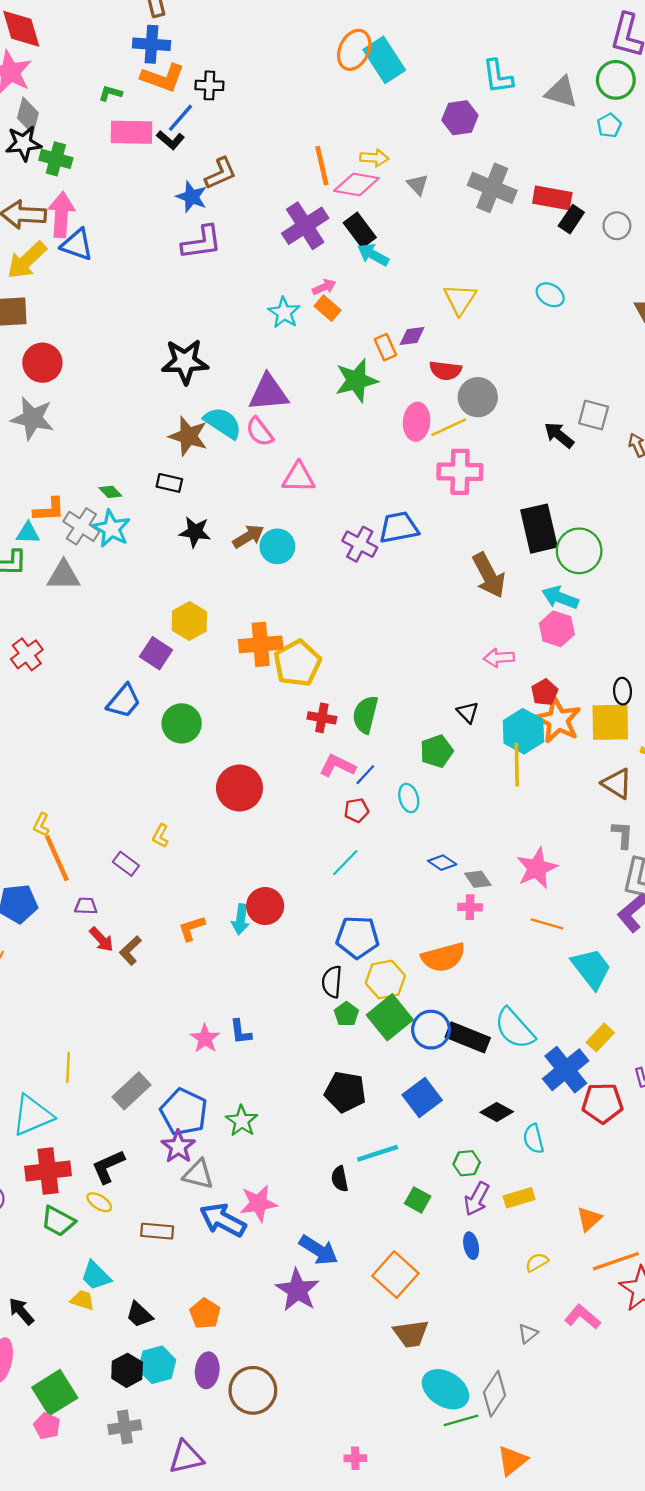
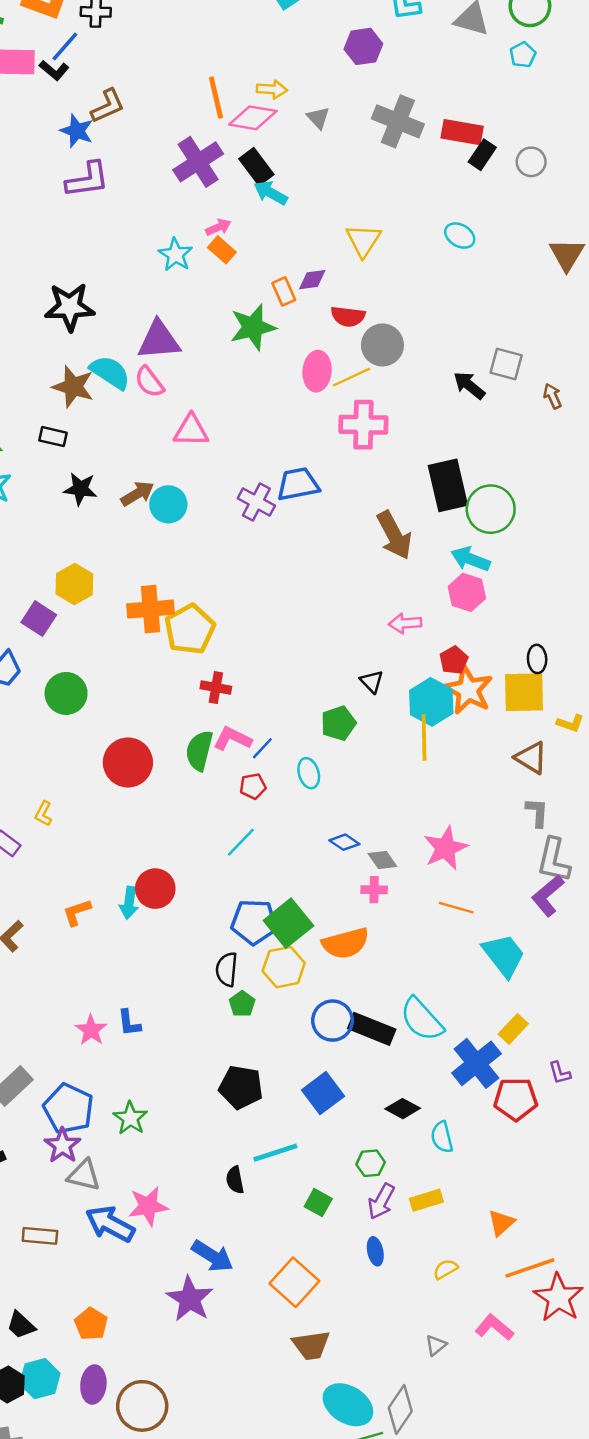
green semicircle: (365, 715) -> (199, 751), moved
green square: (390, 1017) -> (288, 923), moved

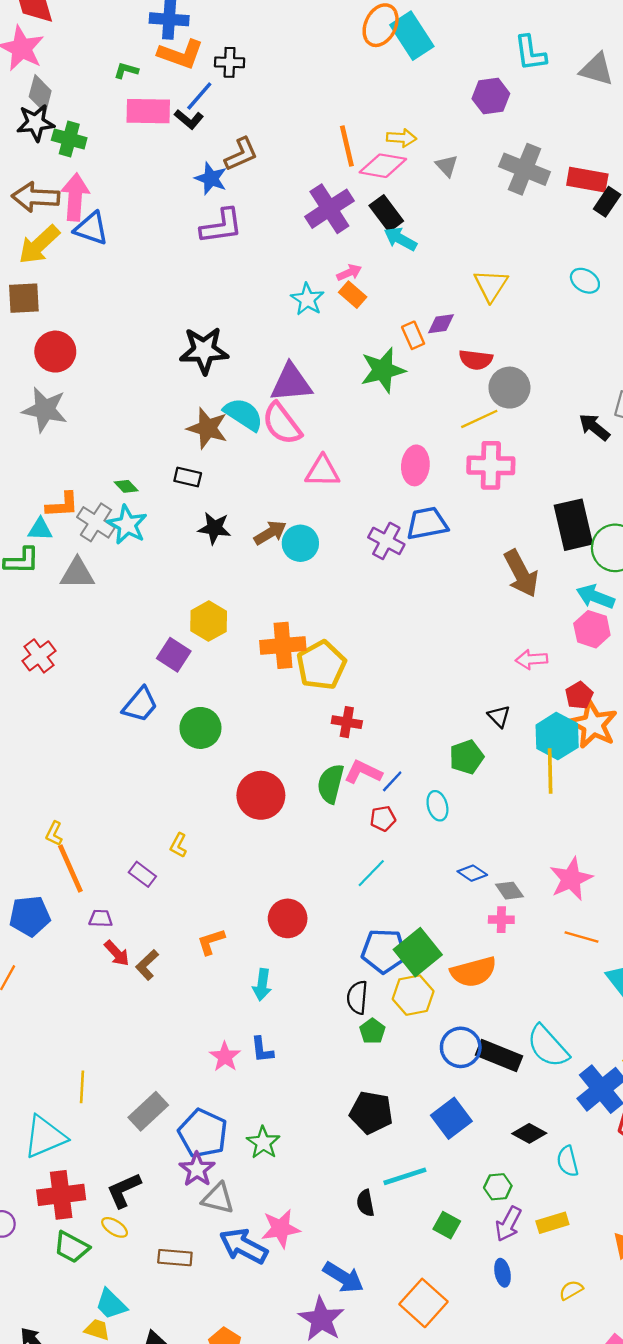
pink ellipse: (317, 371) -> (415, 465), moved
pink semicircle: (149, 382) -> (282, 424), size x1.4
cyan arrow: (129, 903) -> (262, 985), moved

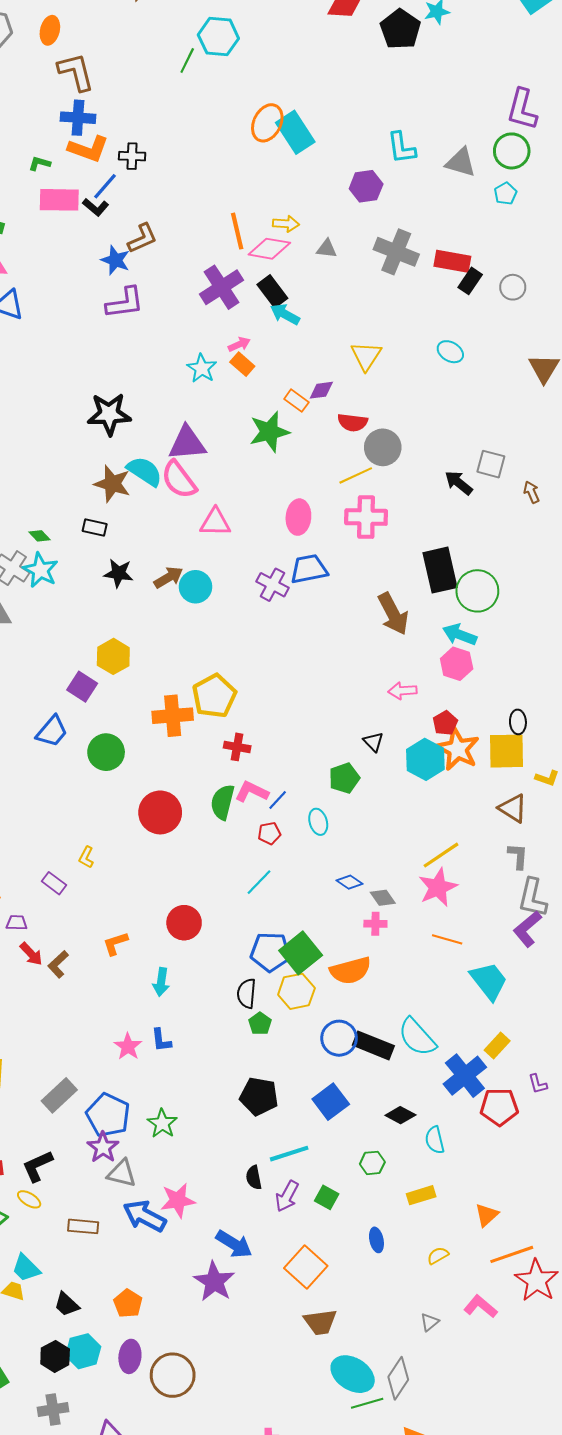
gray triangle: (447, 166) -> (327, 249), turned -40
orange rectangle: (413, 335) -> (296, 401), turned -30
orange cross: (283, 645) -> (173, 716), moved
yellow line: (550, 771) -> (441, 855), moved, turned 57
purple arrow: (508, 1224) -> (287, 1196), moved

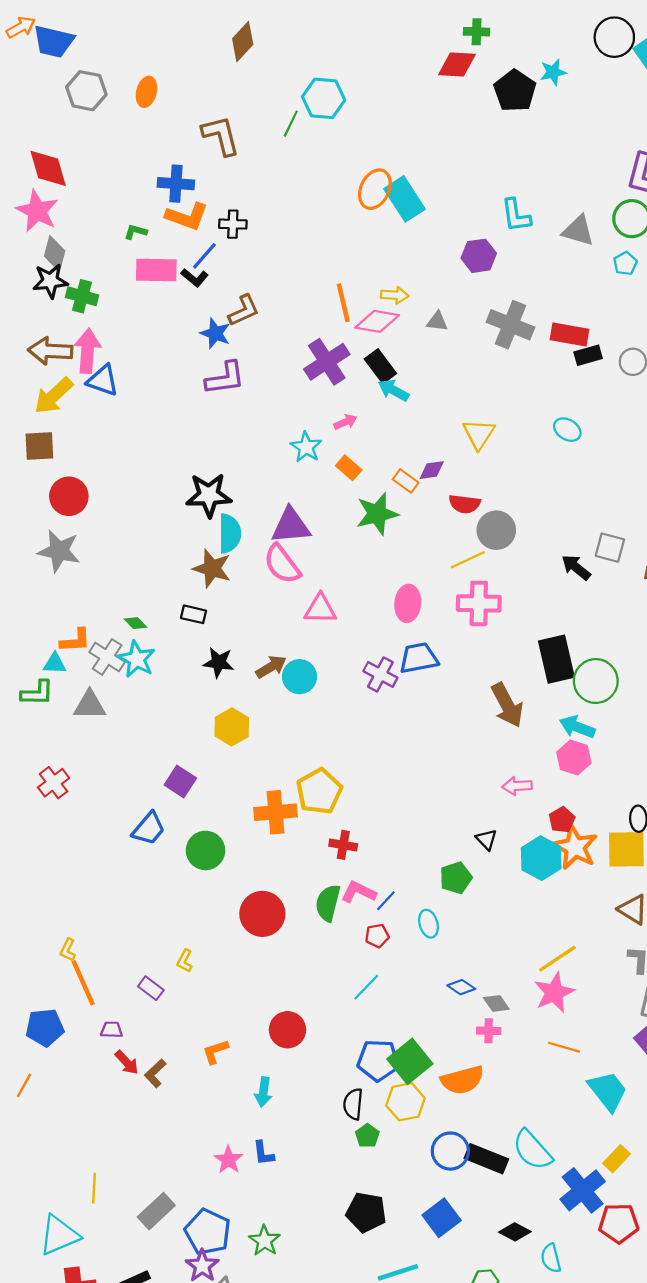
brown L-shape: (76, 72) -> (221, 136), moved
black rectangle: (470, 281) -> (588, 355), turned 40
orange rectangle: (242, 364) -> (349, 468), moved
cyan semicircle: (145, 471) -> (230, 533), moved, turned 57
yellow hexagon: (113, 656) -> (232, 727), moved

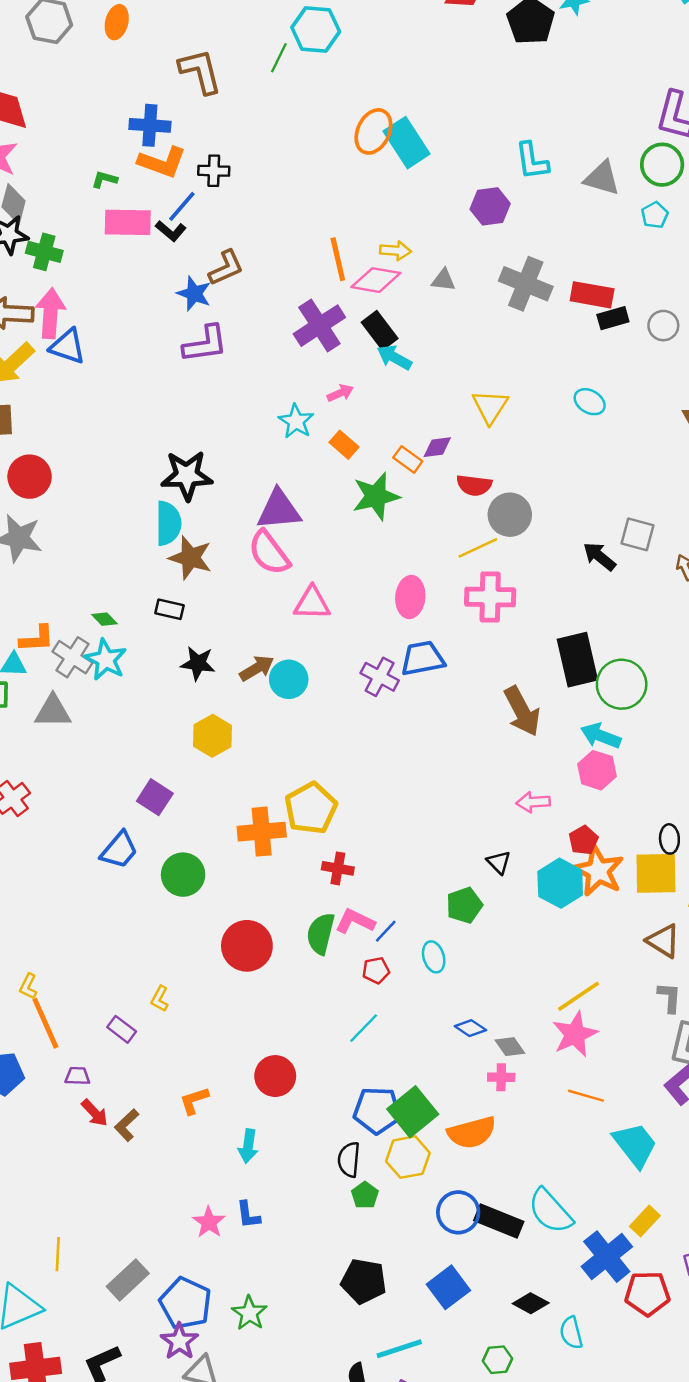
cyan semicircle: (230, 533) -> (168, 523), moved

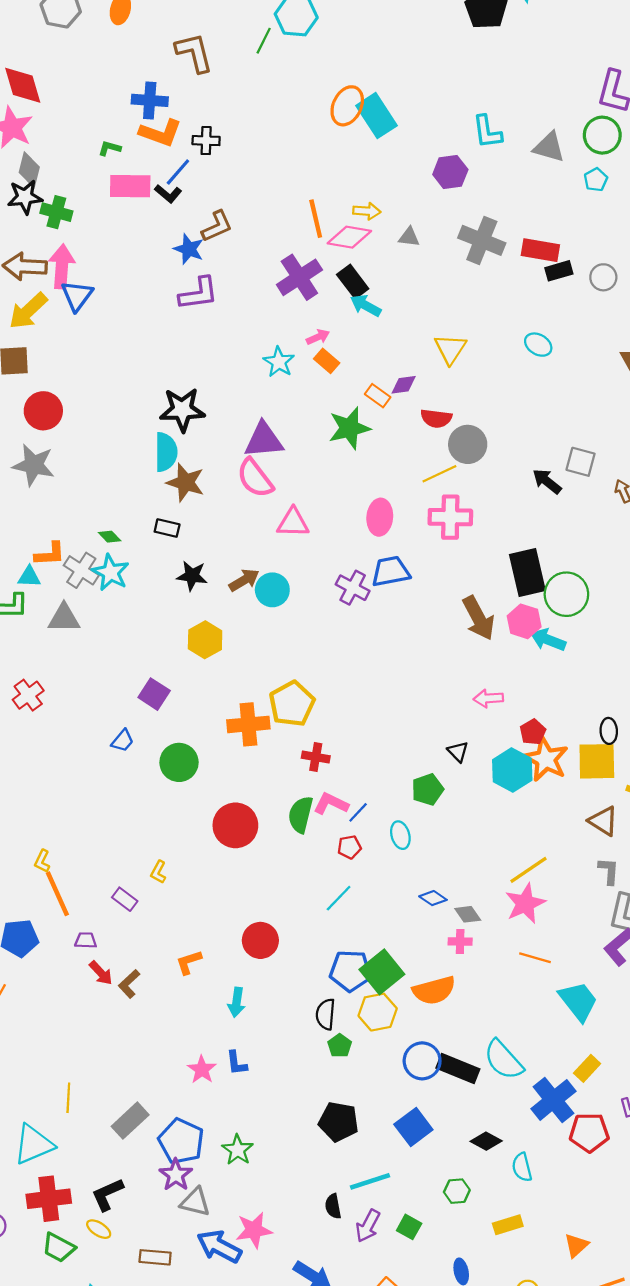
blue triangle: (68, 346) -> (77, 296), turned 48
orange rectangle: (344, 445) -> (327, 361), moved
pink hexagon: (597, 770) -> (524, 621), moved
blue trapezoid: (119, 850) -> (123, 741), size x0.7

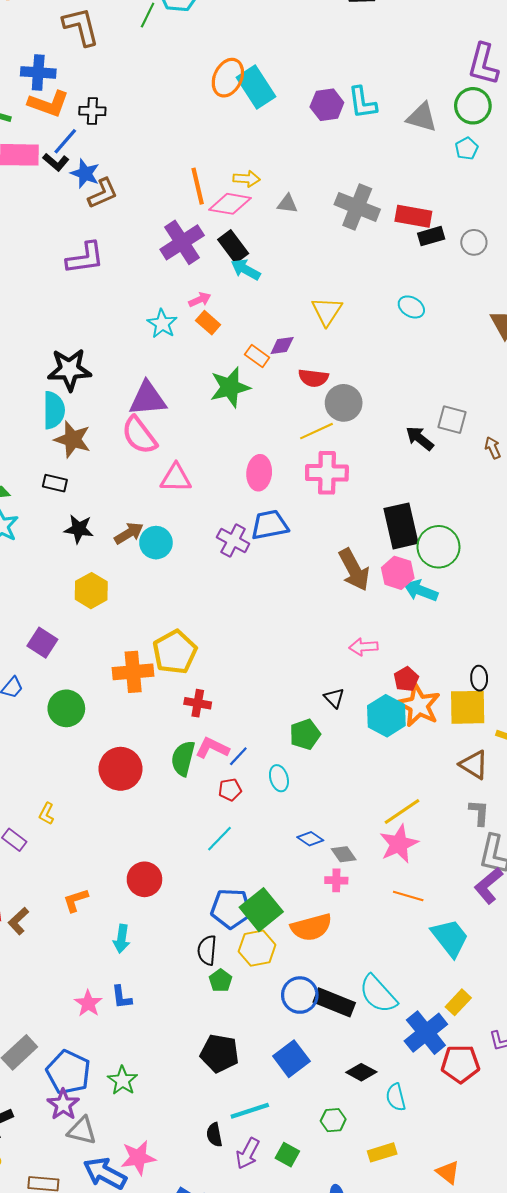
purple hexagon: (450, 172) -> (327, 105), moved
blue star: (189, 249) -> (85, 174), moved
orange triangle: (576, 1245) -> (448, 1172), turned -40

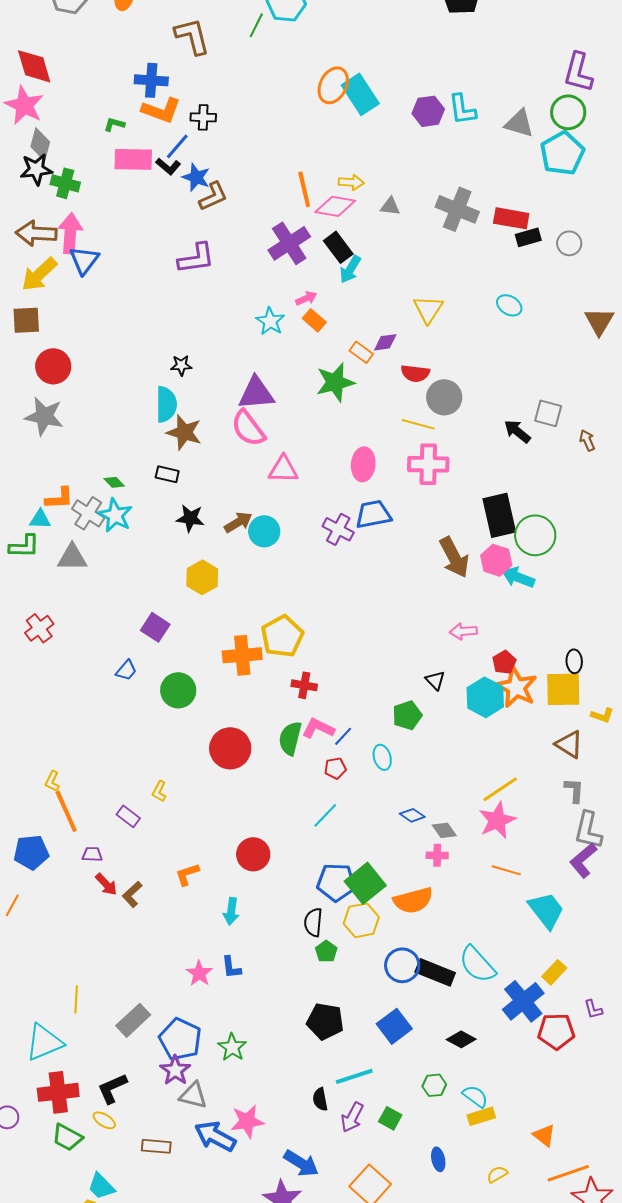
cyan pentagon: (467, 149) -> (562, 153), size x2.0
cyan arrow: (246, 269) -> (350, 269), turned -88
black star: (69, 370) -> (181, 365), size x0.5
yellow line: (316, 431) -> (418, 424), turned 40
cyan semicircle: (396, 1097) -> (475, 1096), moved, turned 140

